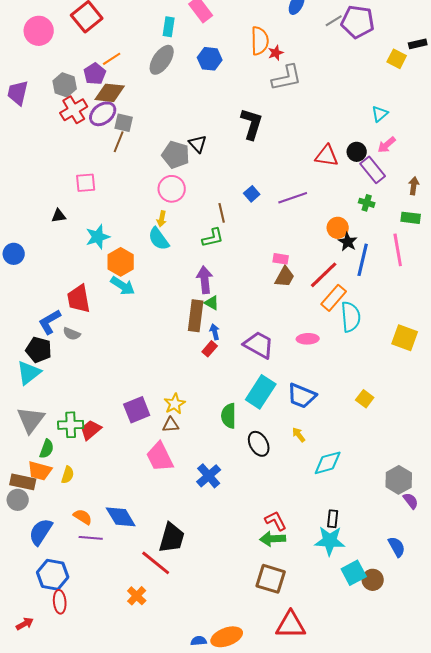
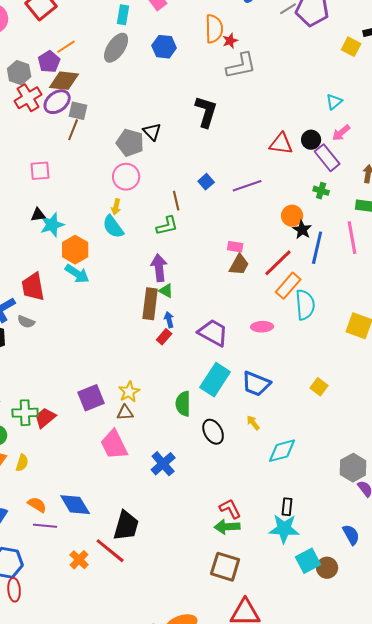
black triangle: (59, 216) -> (38, 215), moved
orange cross: (137, 596) -> (79, 560), moved

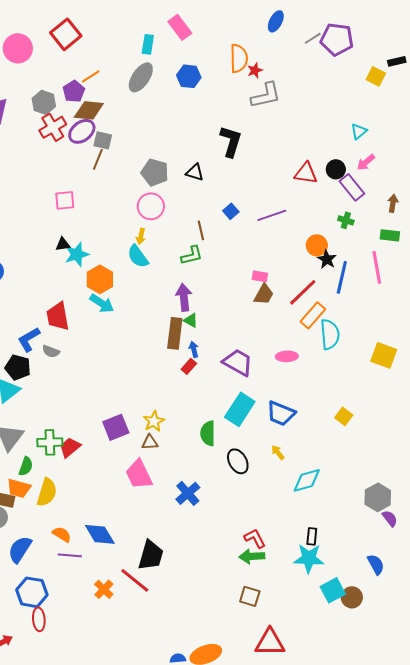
black triangle: (152, 132) -> (195, 172), moved, turned -30
yellow semicircle: (22, 463) -> (47, 492), size x1.6
brown square: (225, 567) -> (250, 596), size x0.7

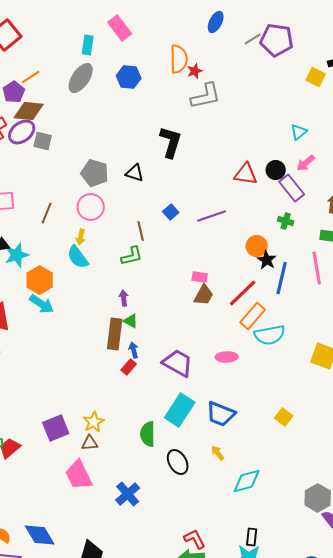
brown line: (98, 159) -> (47, 213), moved
purple arrow: (184, 297) -> (124, 298), size x0.6
cyan semicircle: (330, 334) -> (270, 335), turned 84

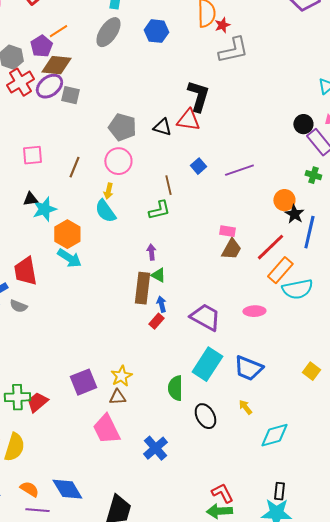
red triangle: (246, 174) -> (188, 120), moved

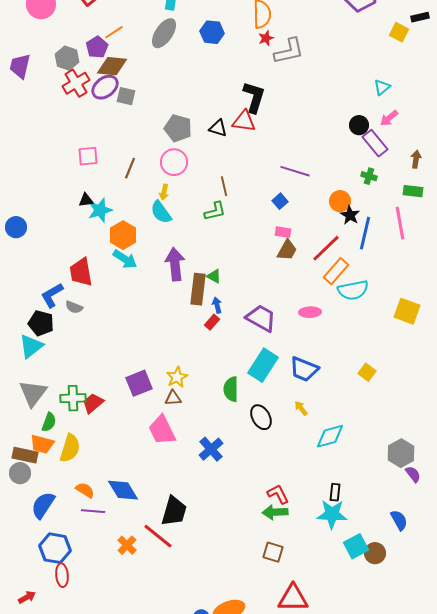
red star: (222, 25) -> (266, 38), moved
blue square: (198, 166) -> (280, 201), moved
purple line: (239, 170) -> (295, 171), turned 36
purple arrow: (151, 252) -> (175, 264), moved, size x2.0

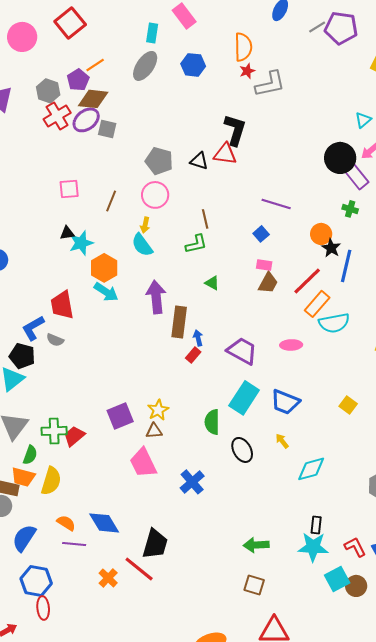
black circle: (359, 125) -> (340, 158), size x1.6
green triangle: (214, 276) -> (212, 283), moved
red L-shape: (278, 494) -> (355, 547), moved

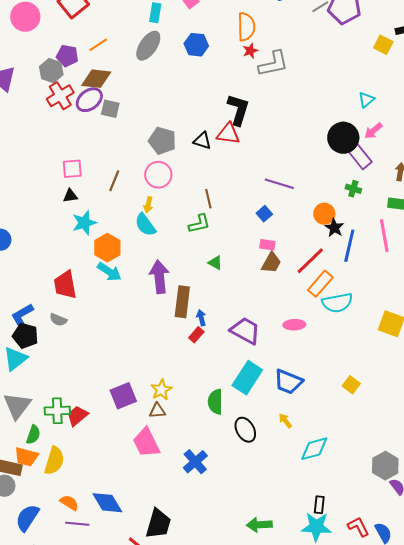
purple pentagon: (78, 80) -> (67, 56), moved, turned -30
black triangle: (67, 233) -> (70, 196), moved
blue L-shape: (33, 328) -> (22, 316), moved

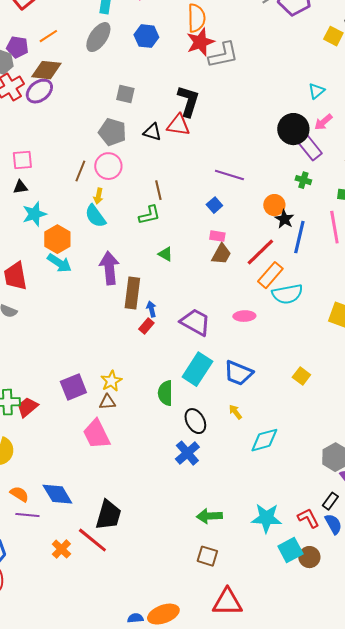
red star: (250, 51) -> (200, 42), size x1.8
gray square: (110, 109) -> (125, 94), moved
brown line: (114, 181) -> (80, 171), moved
blue cross: (195, 462) -> (187, 453), moved
black rectangle: (319, 505) -> (330, 501), moved, turned 30

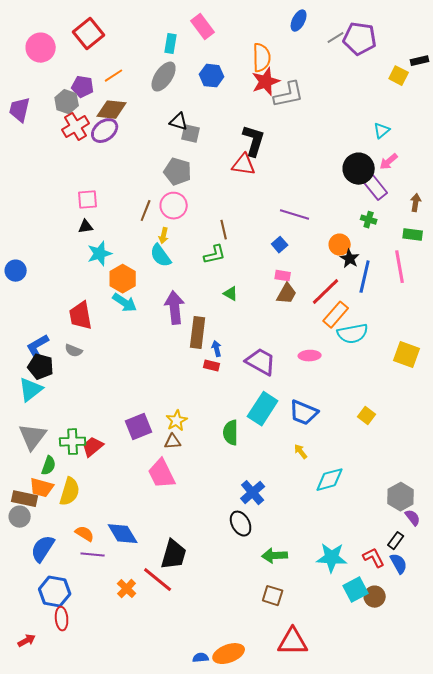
black triangle: (152, 132) -> (179, 122), moved
red rectangle: (146, 326) -> (212, 366), turned 63
black ellipse: (195, 421) -> (241, 524), moved

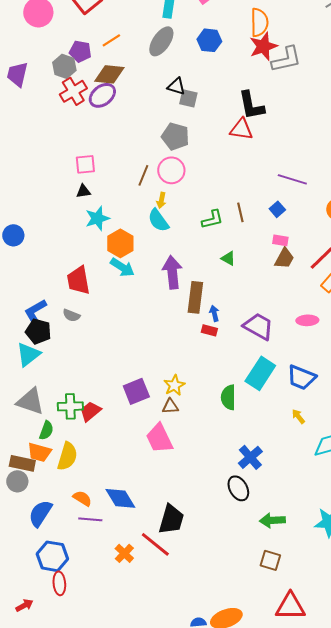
black L-shape: (254, 141) -> (251, 105), turned 152
brown line: (224, 230) -> (240, 212), moved
gray triangle: (33, 437) -> (30, 401), turned -48

